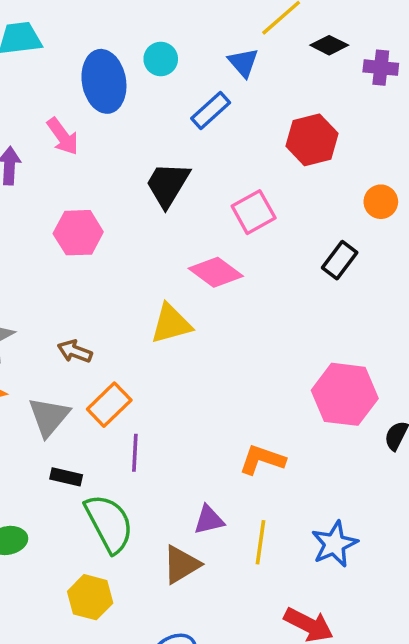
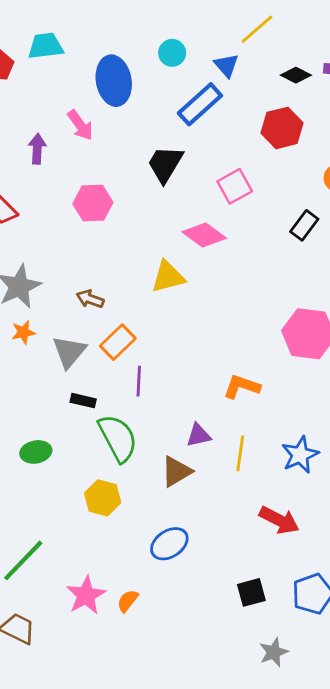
black diamond: (329, 45) -> (296, 75), moved
cyan circle: (161, 59) -> (172, 53), moved
blue rectangle: (211, 111) -> (200, 104), size x1.4

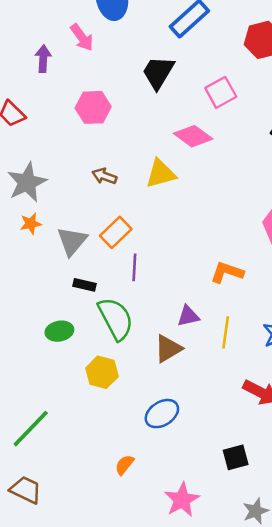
brown arrow: (90, 299) -> (104, 176), moved
green ellipse: (36, 452) -> (59, 331), moved
pink star: (86, 595) -> (182, 500), moved

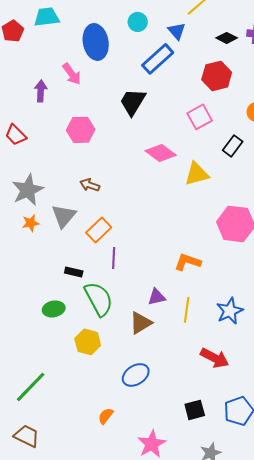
pink square: (221, 92) -> (200, 117), moved
yellow triangle: (161, 174) -> (197, 174), moved
gray triangle: (72, 241) -> (64, 216), moved

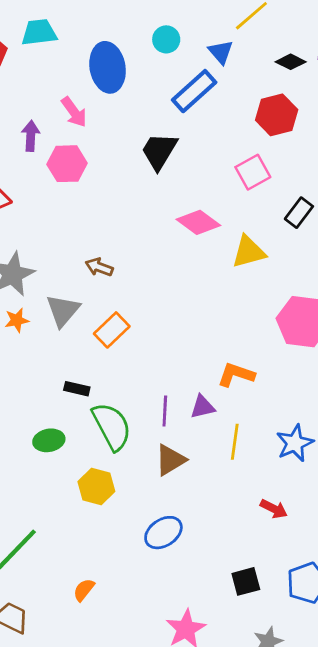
pink hexagon: (81, 130) -> (67, 164), moved
purple line: (114, 258) -> (165, 411), moved
purple triangle: (157, 297) -> (203, 407), moved
red arrow: (215, 358) -> (274, 509), size x0.7
orange semicircle: (106, 416) -> (84, 590), moved

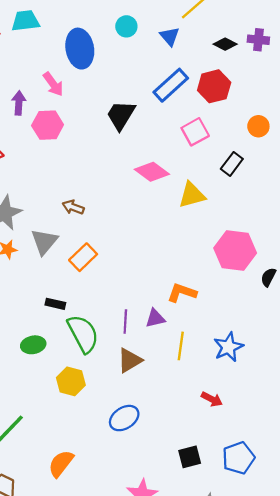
blue rectangle: (194, 91) -> (171, 85), moved
orange semicircle: (84, 590) -> (61, 464), size x1.5

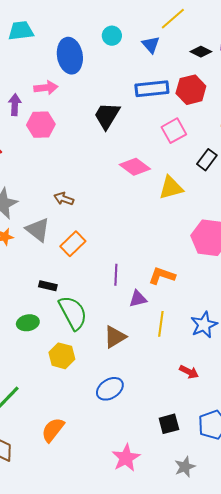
pink arrow: (53, 84) -> (46, 88), turned -60
blue rectangle: (171, 85) -> (152, 89), turned 36
gray triangle: (44, 242) -> (38, 230), turned -32
purple line: (125, 322) -> (116, 275), moved

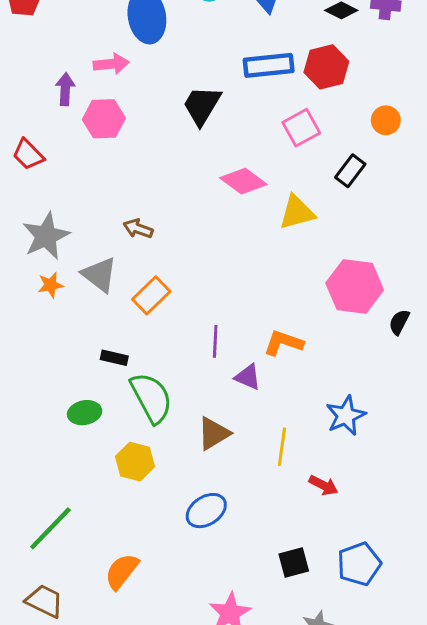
purple triangle: (138, 299) -> (248, 377), turned 36
yellow line: (161, 324) -> (282, 447), moved

